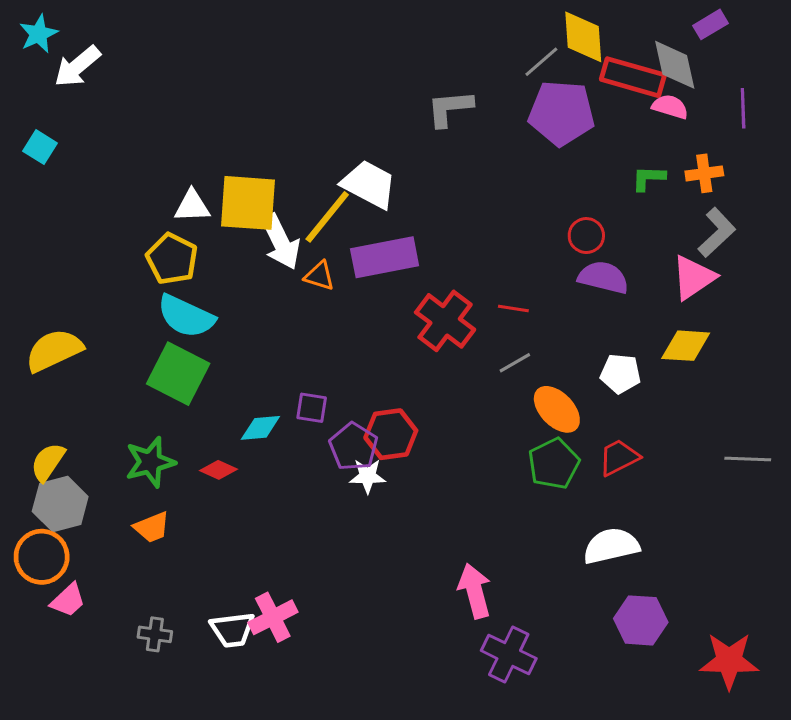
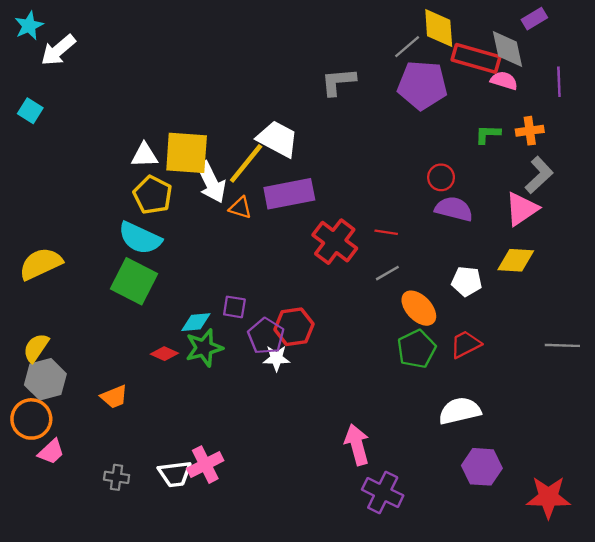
yellow pentagon: (172, 259) -> (153, 195), moved
green star: (150, 462) -> (204, 348), moved

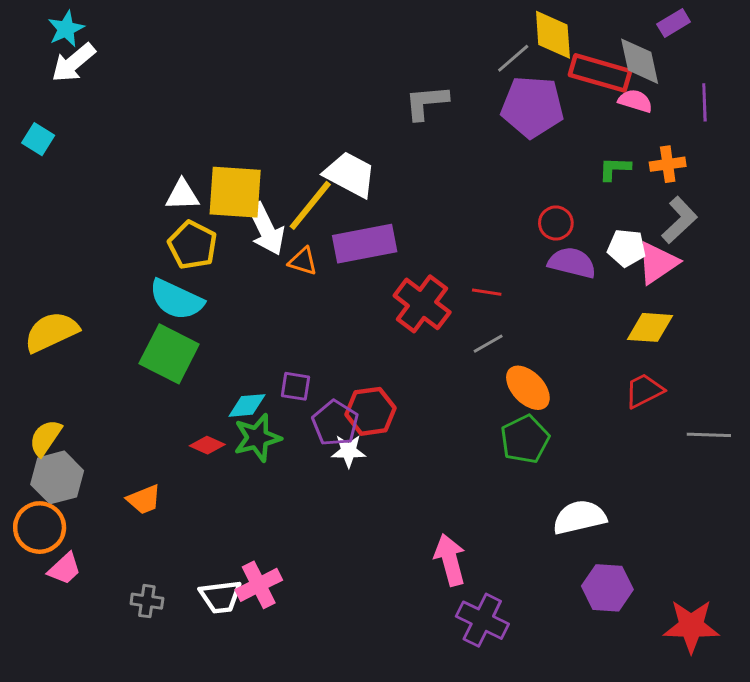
cyan star: (29, 26) -> (66, 29), moved
white pentagon: (467, 281) -> (626, 248), moved
red trapezoid: (466, 344) -> (644, 391), moved

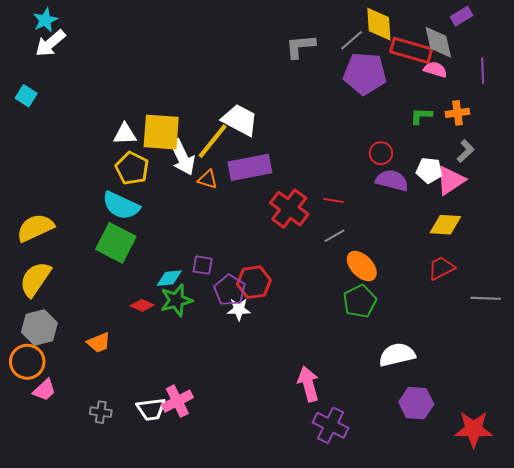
gray L-shape: (426, 102) -> (300, 46), moved
gray L-shape: (679, 220) -> (466, 151), size x0.7
yellow semicircle: (45, 438) -> (35, 279), moved, size x1.4

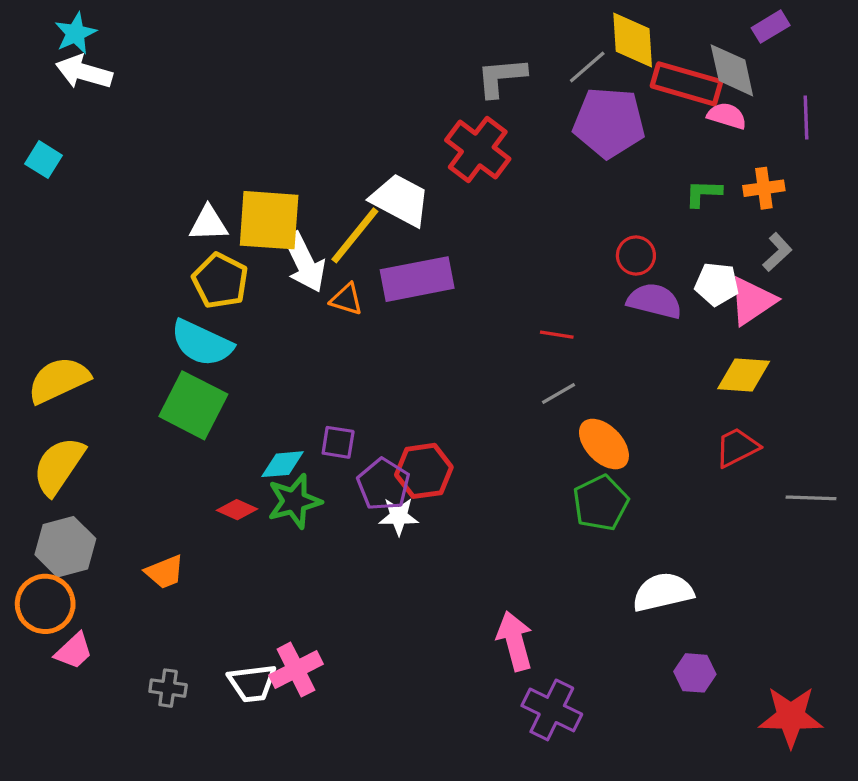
white arrow: (50, 43) -> (84, 72), turned 56
red cross: (289, 209) -> (478, 149), moved
purple hexagon: (416, 403) -> (695, 673), size x0.7

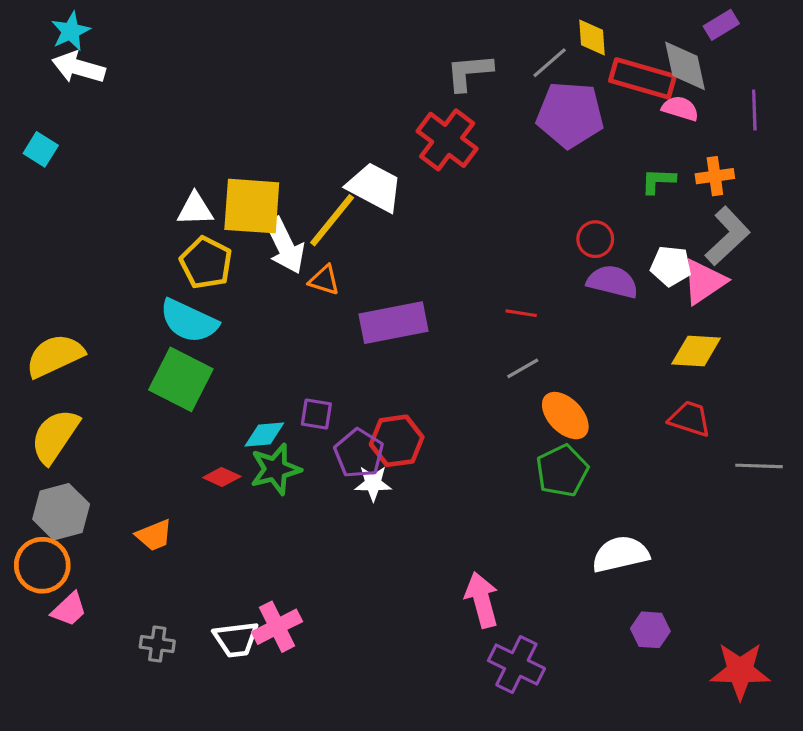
yellow diamond: (633, 40) -> (592, 37), size x0.7
gray L-shape: (777, 252) -> (728, 236), size x1.6
purple rectangle: (417, 279) -> (394, 323), moved
red trapezoid: (737, 447) -> (690, 419), turned 45

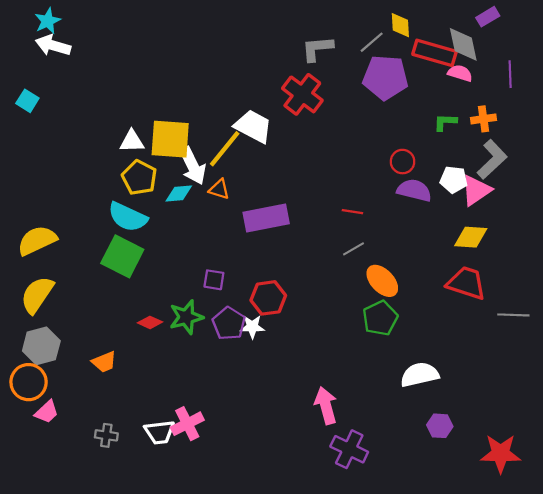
red trapezoid: (690, 419) -> (466, 283), size x1.4
cyan diamond: (264, 434) -> (179, 194), moved
purple pentagon: (359, 453) -> (229, 323), moved

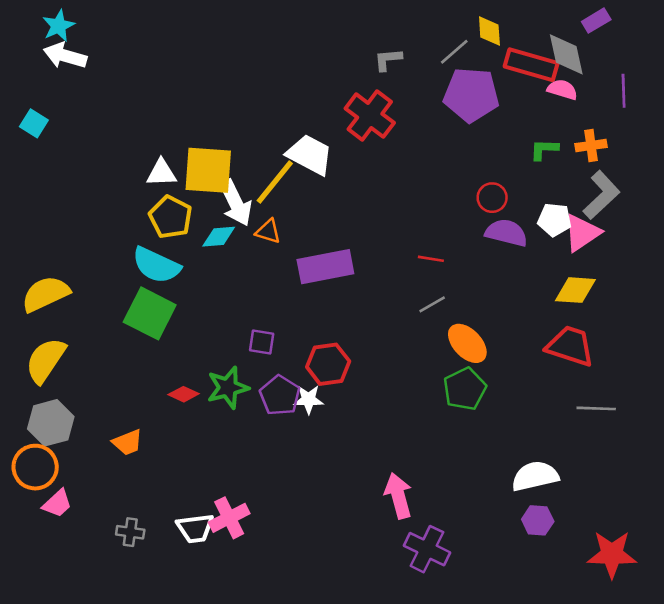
gray L-shape: (317, 49) -> (388, 60), size x0.7
gray line: (513, 315) -> (596, 408), moved
white semicircle: (420, 375) -> (535, 476), moved

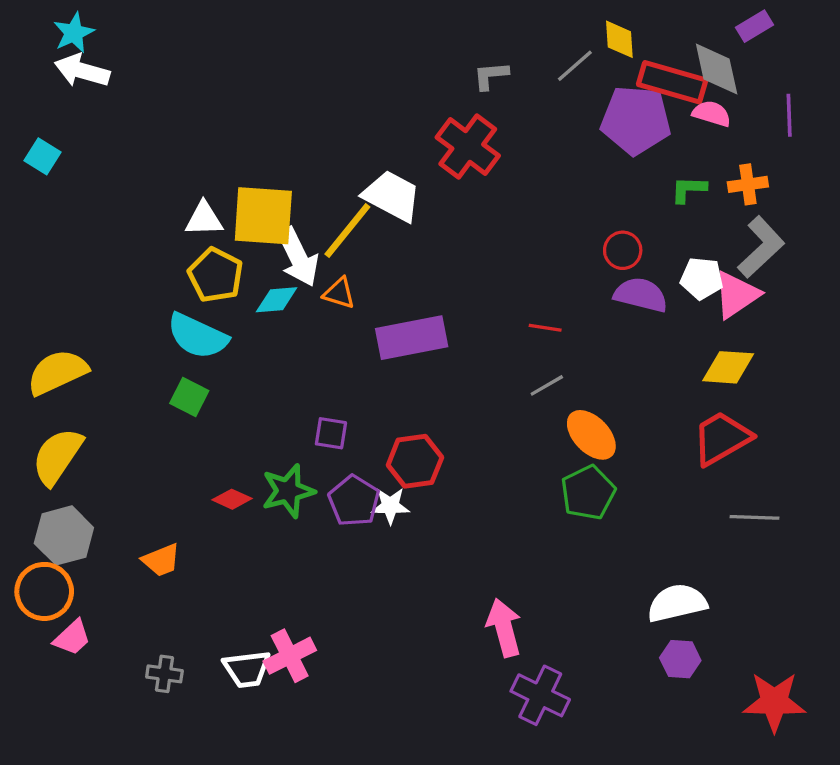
purple pentagon: (471, 95) -> (636, 120), moved
green square: (150, 313) -> (189, 397), size x0.6
red trapezoid: (570, 346) -> (722, 438), turned -48

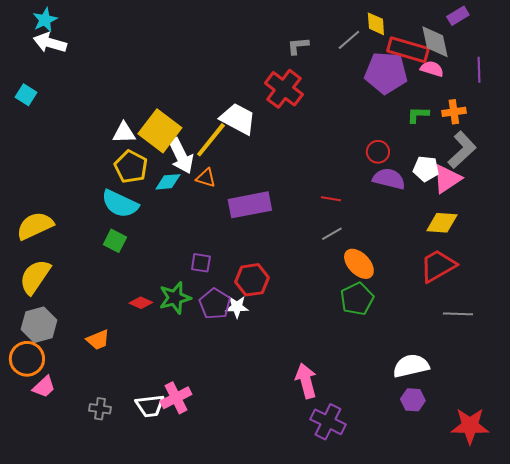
yellow square: (263, 216) -> (160, 131), turned 33

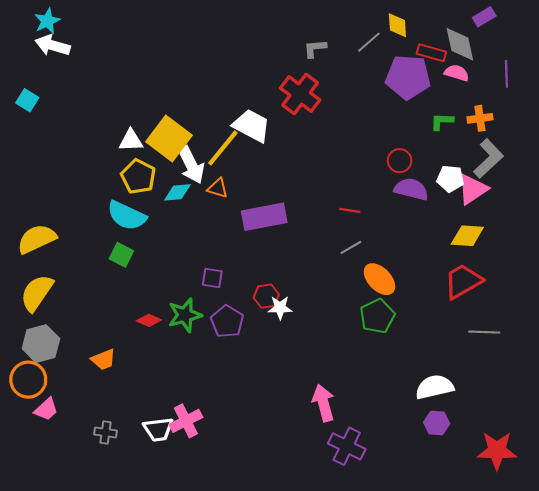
red rectangle: (408, 50) -> (431, 53), size x0.7
red hexagon: (252, 280) -> (266, 296), size x0.7
white star: (237, 307) -> (280, 308), moved

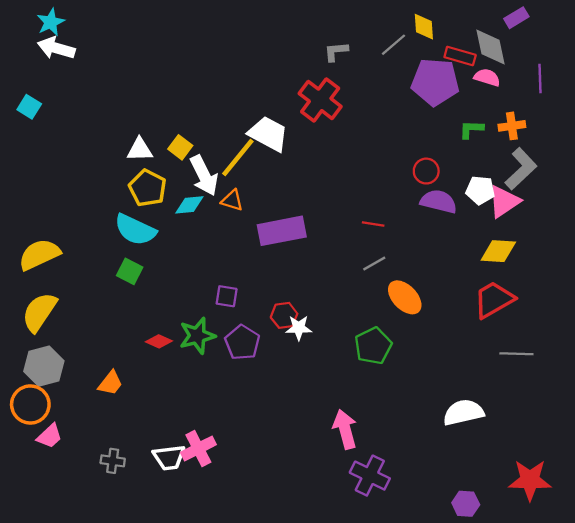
yellow square: (169, 138) -> (180, 147), size x0.5
green pentagon: (377, 316) -> (373, 346), moved
orange trapezoid: (103, 360) -> (110, 383), turned -30
purple hexagon: (437, 423) -> (466, 504), moved

